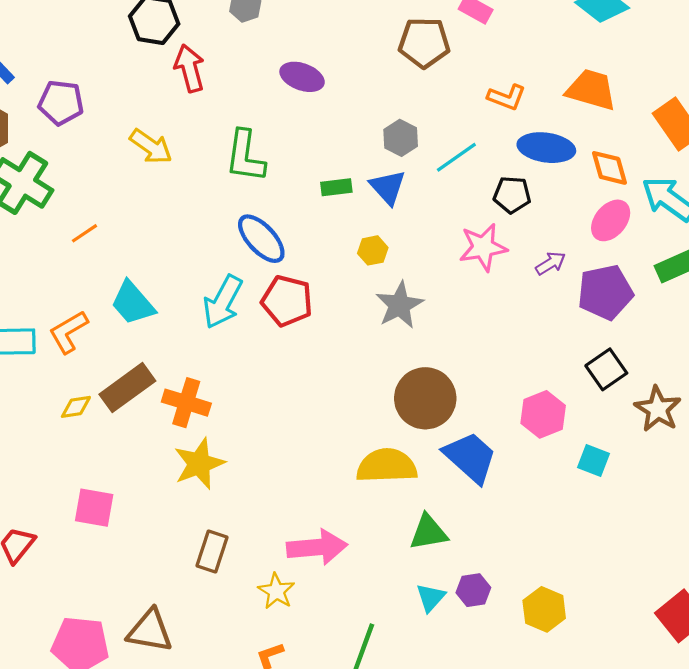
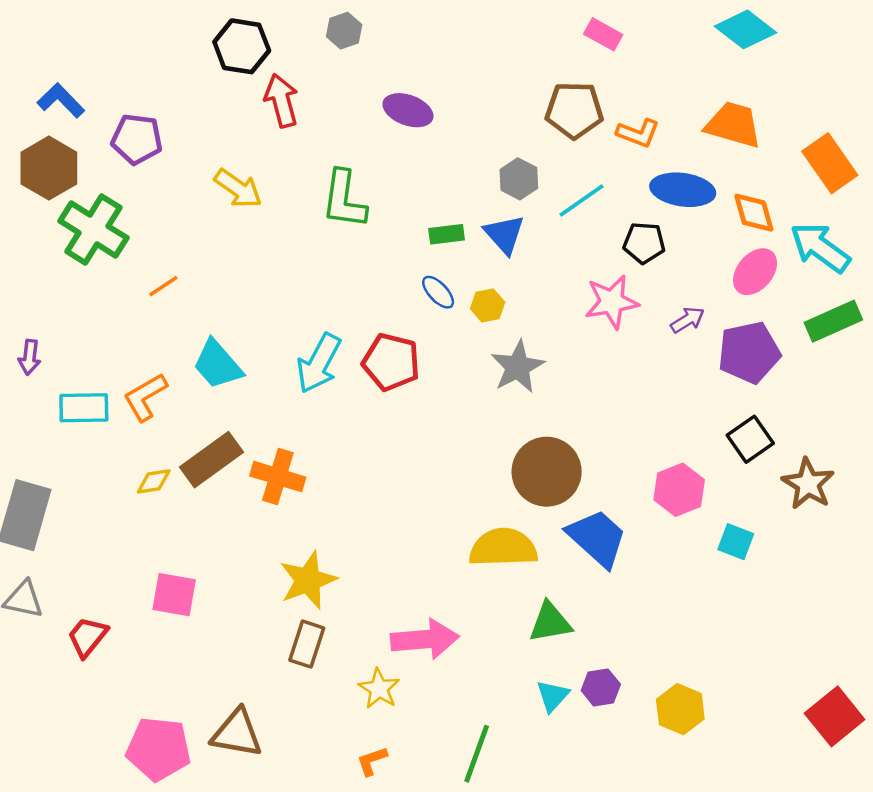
brown pentagon: (424, 43) -> (574, 110), moved
blue ellipse: (261, 239) -> (438, 292), moved, size x0.6
yellow star: (199, 464) -> (308, 580), moved

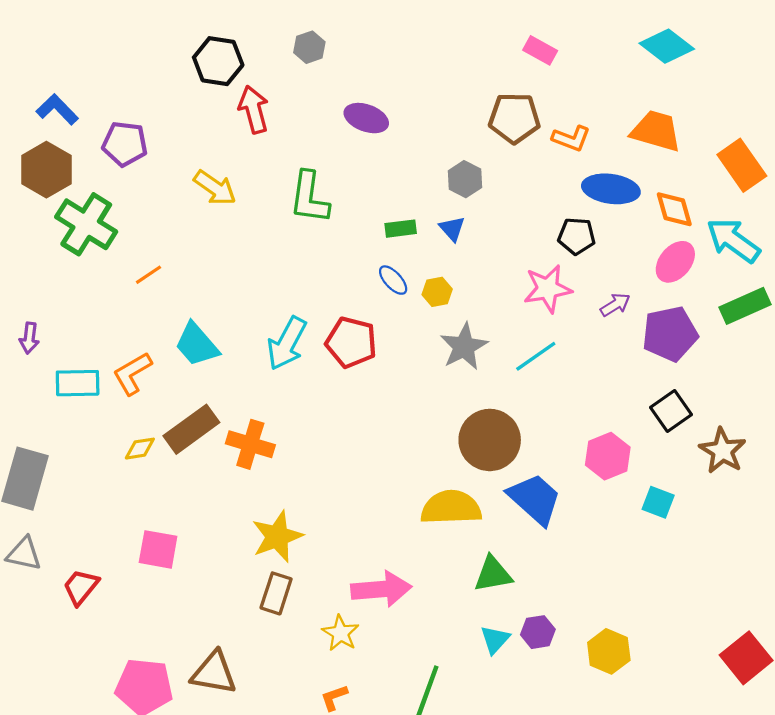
cyan line: (582, 201) -> (536, 356), moved
blue triangle: (504, 234) -> (452, 229), size x0.7

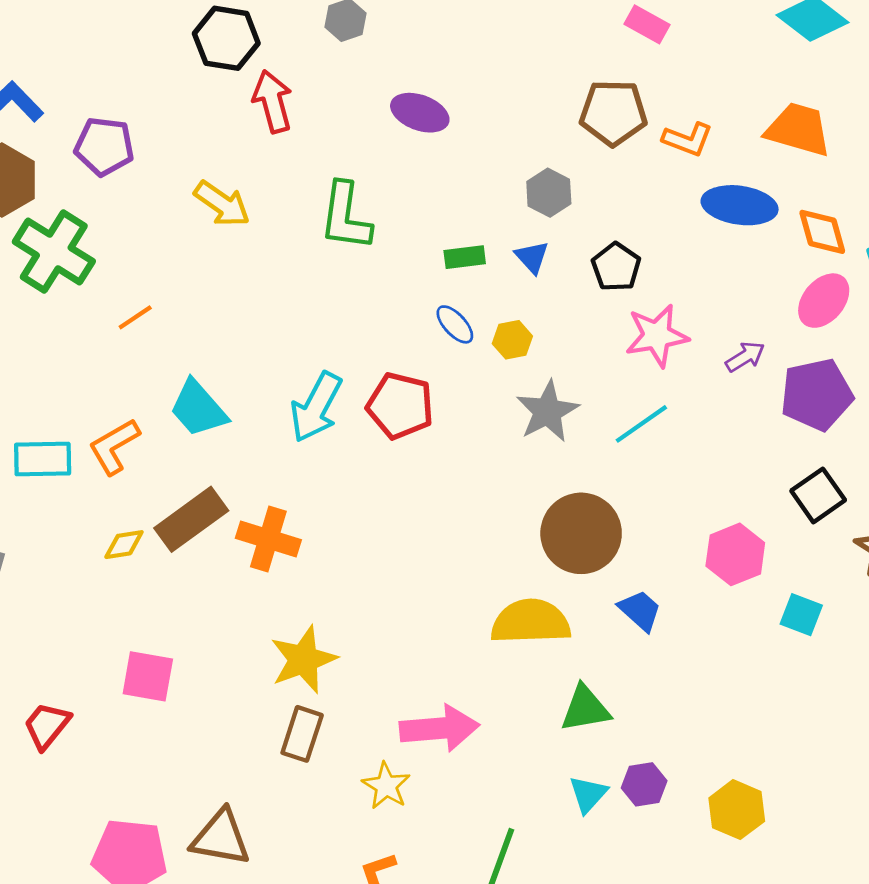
black pentagon: (577, 236) -> (616, 267), moved, turned 30
blue trapezoid: (535, 499) -> (640, 610), size x0.6

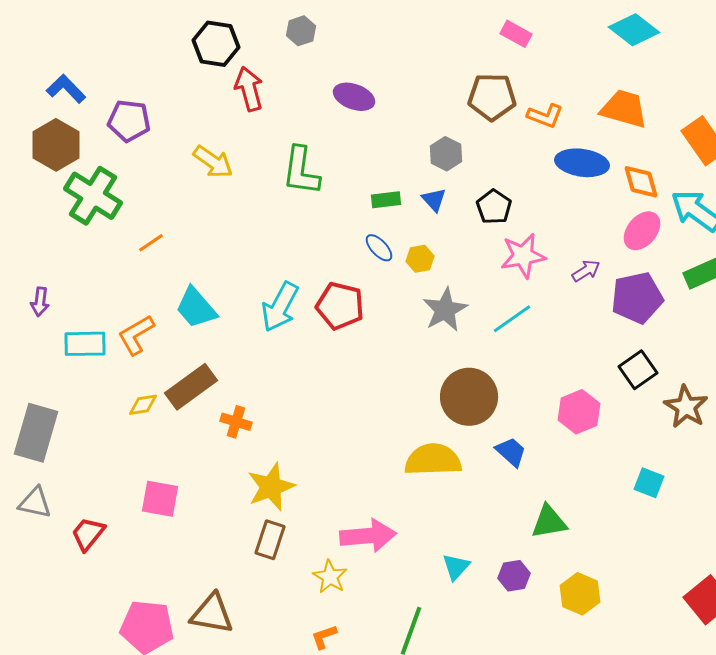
orange cross: (268, 539) -> (236, 422), moved, size x0.7
cyan square: (801, 615) -> (649, 483), moved
green triangle: (585, 709) -> (549, 522), moved
cyan triangle: (588, 794) -> (456, 567), moved

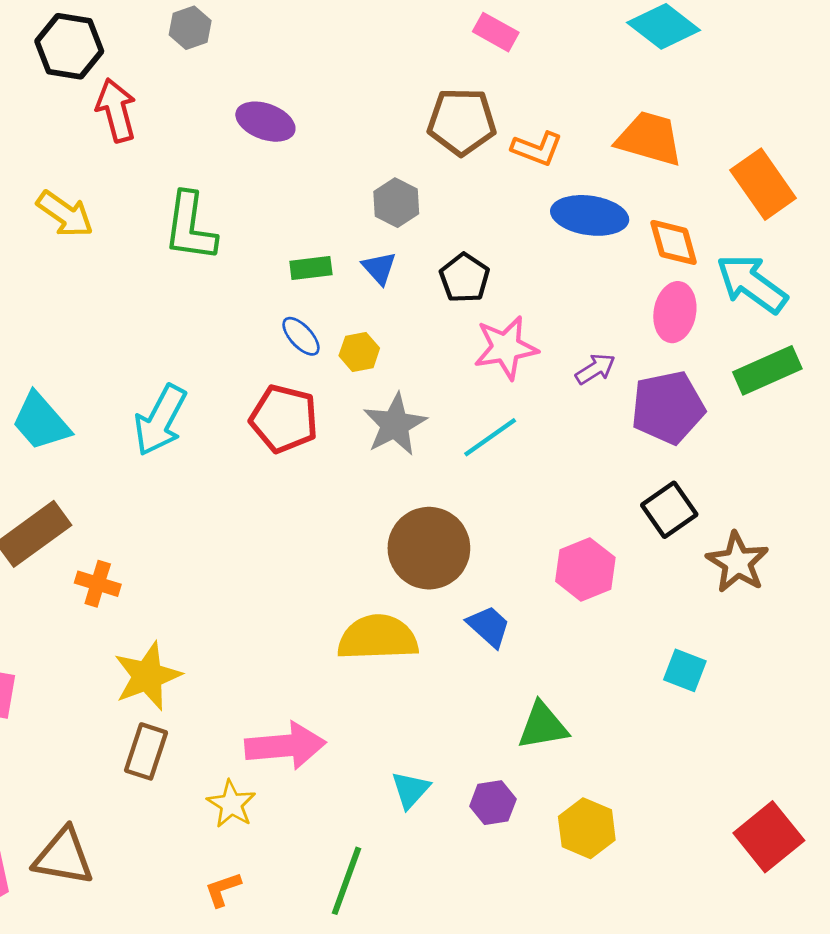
pink ellipse: (642, 231) -> (675, 312), turned -30
red pentagon: (340, 306) -> (284, 419), moved

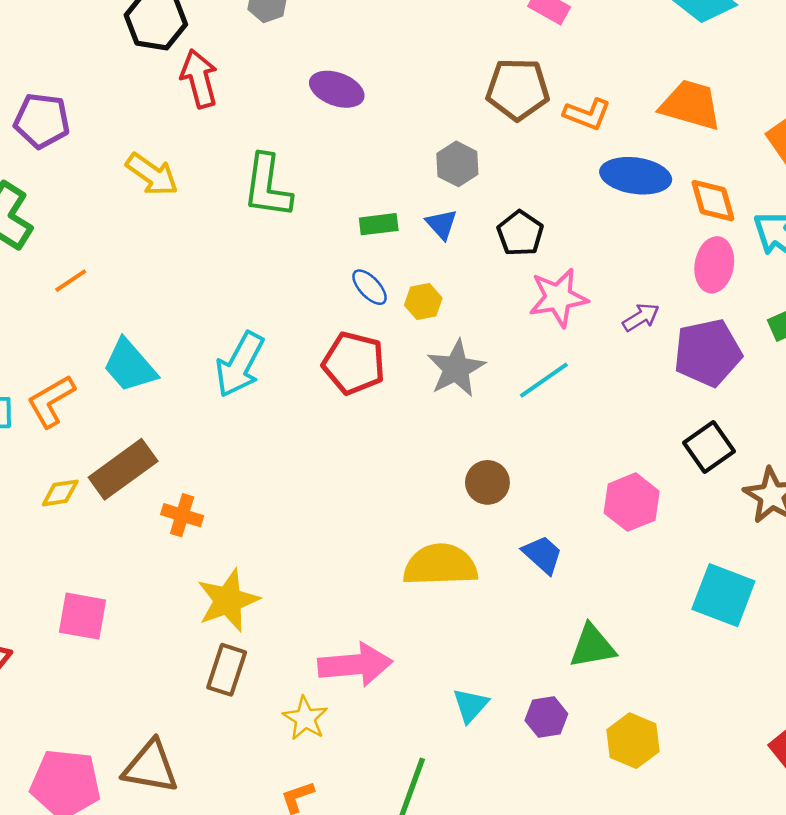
brown circle: (429, 548) -> (487, 482), size x0.6
cyan square: (685, 670) -> (723, 595), size x1.6

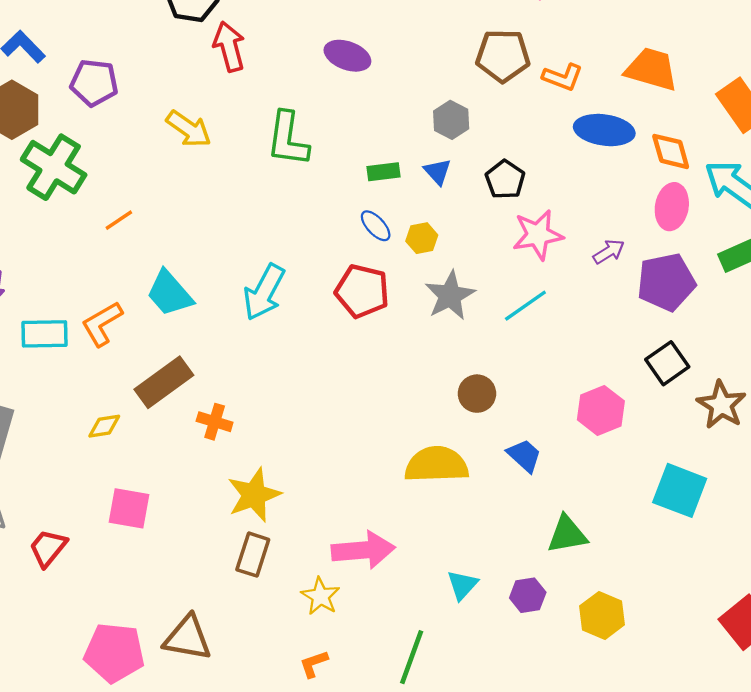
yellow diamond: (60, 493) -> (104, 426), moved

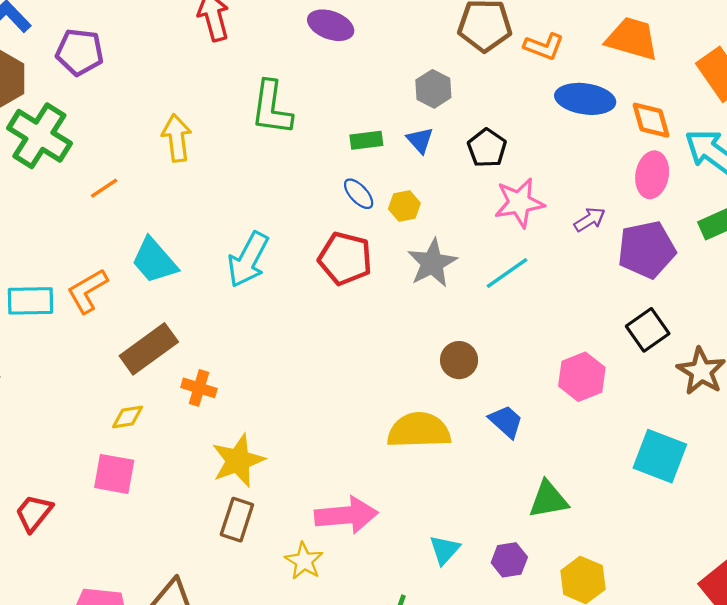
yellow arrow: (189, 129) -> (177, 138), moved, turned -132
yellow diamond: (104, 426) -> (128, 417), moved

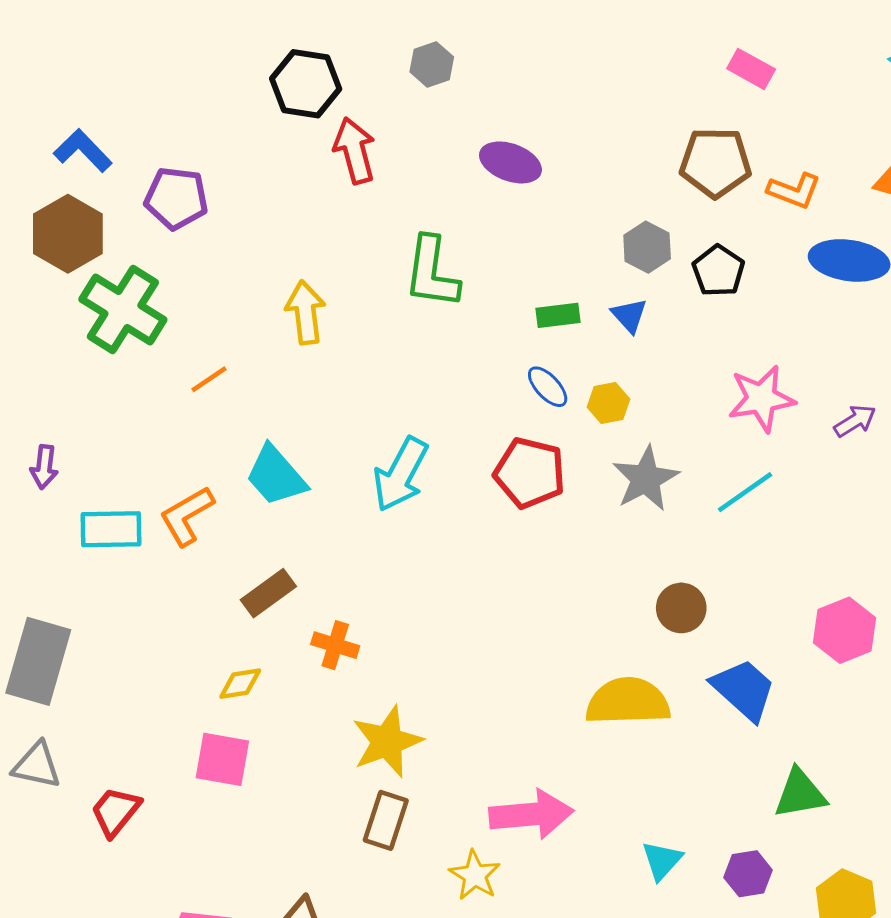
black pentagon: (487, 148) -> (718, 271), moved
brown rectangle: (149, 349) -> (268, 593), size x0.7
blue trapezoid: (506, 421) -> (744, 690), size x1.4

